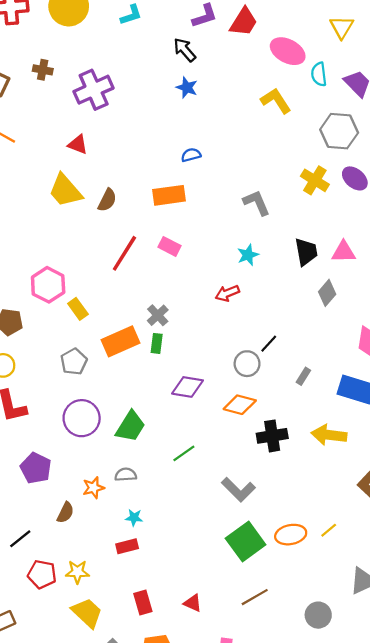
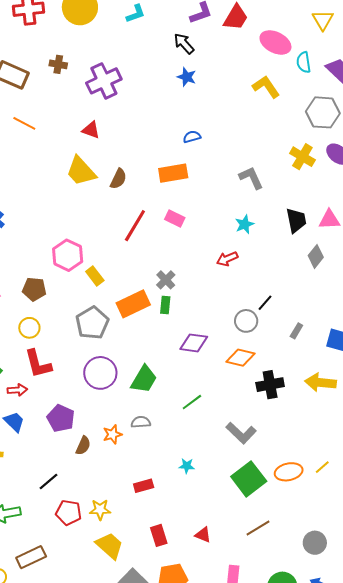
gray pentagon: (74, 362) -> (92, 323), size x1.4
brown semicircle: (65, 513) -> (83, 446), moved
cyan star: (134, 518) -> (187, 466), moved

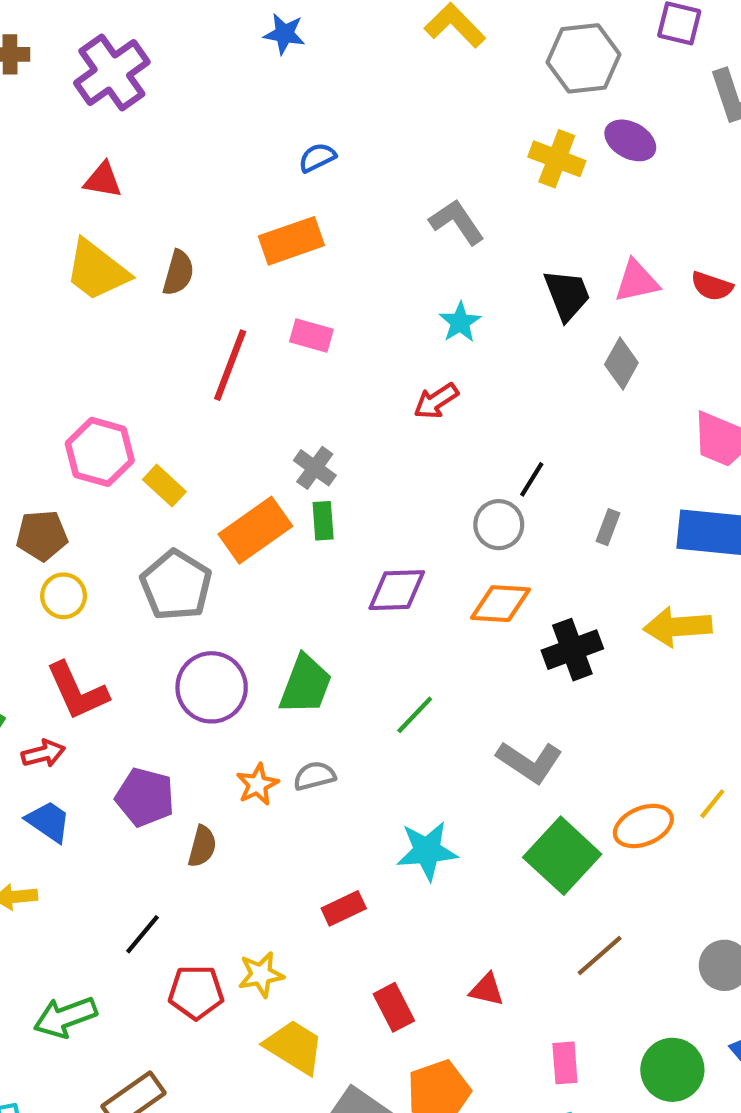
yellow circle: (29, 328) -> (64, 596), moved
orange star: (112, 434) -> (257, 784), moved
cyan star: (187, 466) -> (427, 851), size x1.8

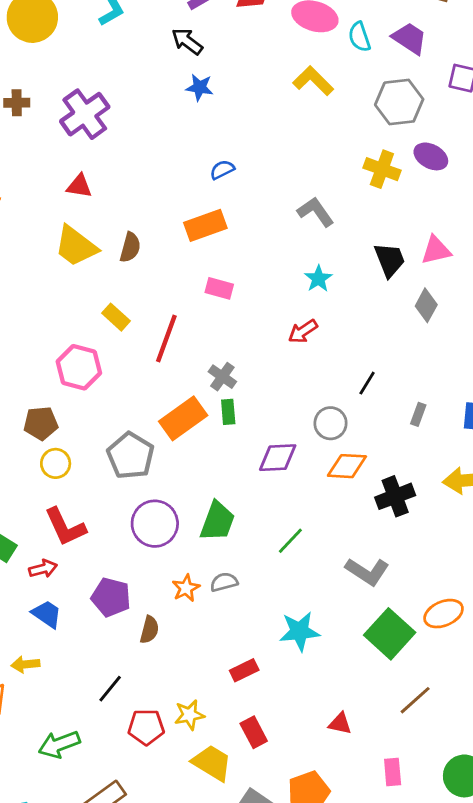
red line: (230, 365) -> (166, 339), moved
yellow rectangle: (164, 486) -> (116, 317), moved
gray circle: (499, 525) -> (330, 423), moved
red rectangle: (394, 1007) -> (254, 732), moved

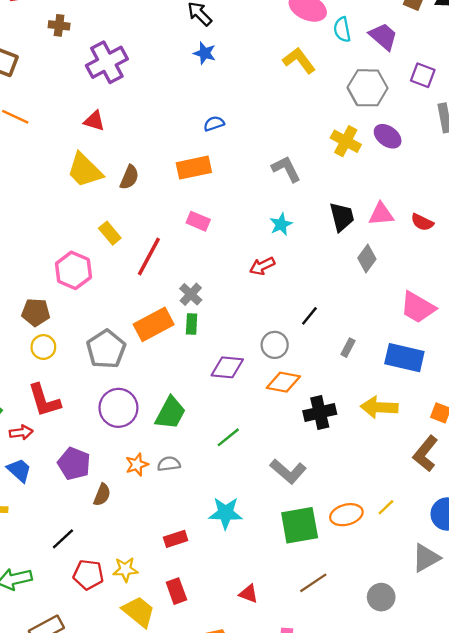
brown cross: (17, 103) -> (59, 25), moved
green square: (390, 634) -> (300, 525), turned 30

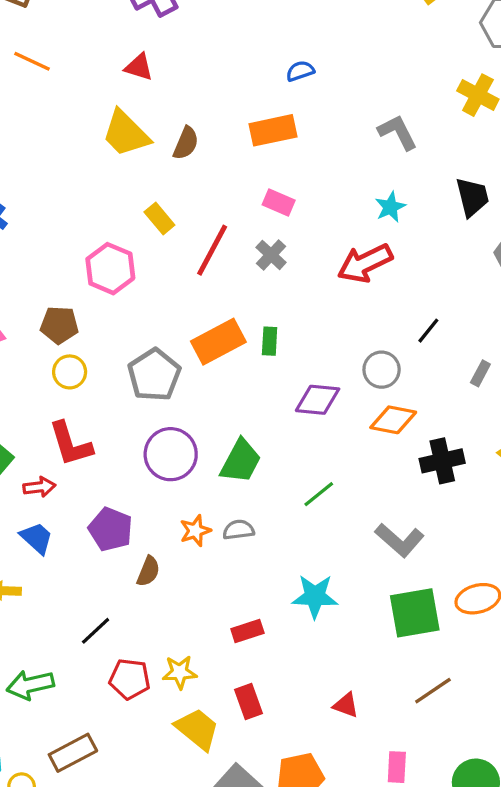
red arrow: (262, 266) -> (365, 263), size x1.6
gray cross: (191, 294) -> (271, 255), moved

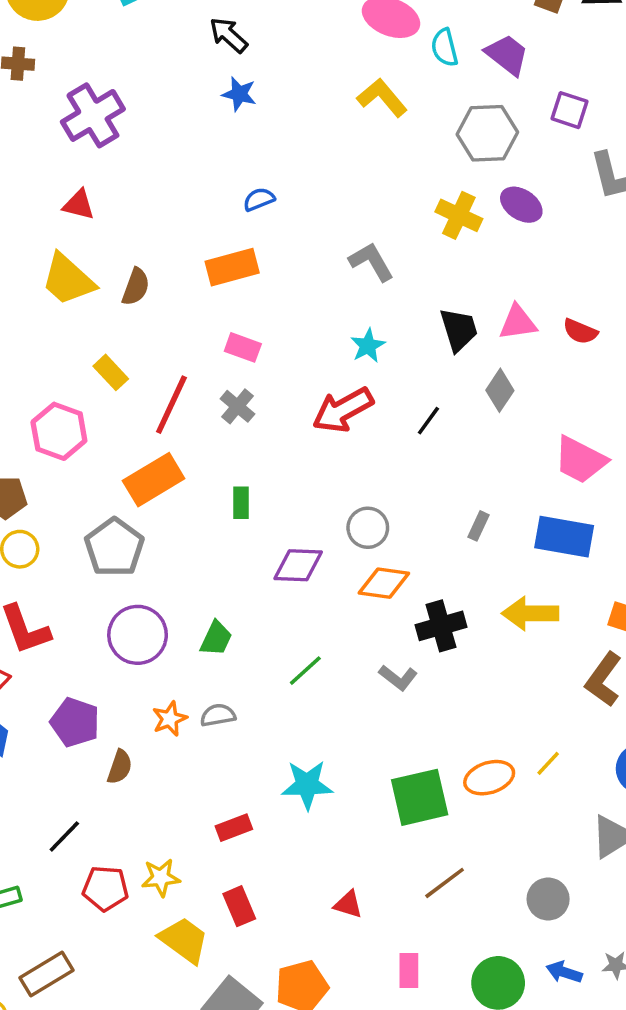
black line: (428, 331) -> (428, 421), moved
orange rectangle: (218, 342) -> (154, 480), moved
green trapezoid: (241, 461) -> (216, 638), size x0.7
gray L-shape: (399, 540) -> (398, 678), moved, size x0.7

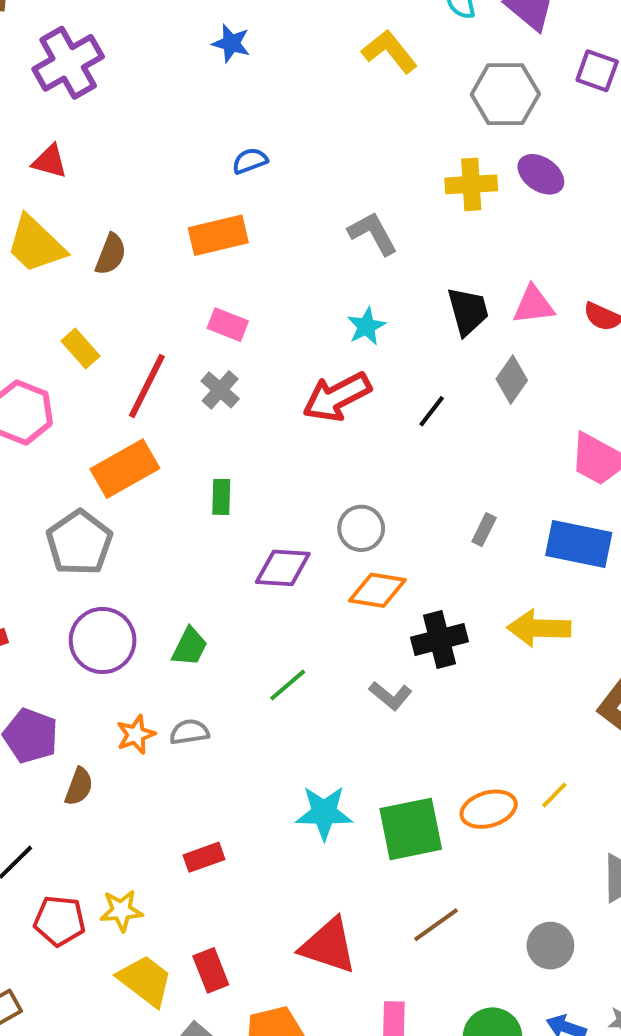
yellow cross: (459, 215) -> (471, 184), turned -30
cyan star: (307, 785) -> (324, 813), moved
red triangle: (348, 904) -> (328, 946), size x1.8
red rectangle: (239, 906) -> (211, 970), moved

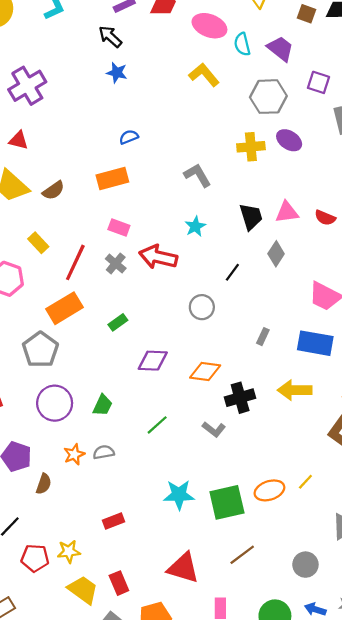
brown semicircle: (111, 254) -> (53, 190), turned 35
red arrow: (337, 397) -> (158, 257), moved, turned 42
green rectangle: (221, 497) -> (118, 322), turned 54
gray circle: (361, 528) -> (202, 307), moved

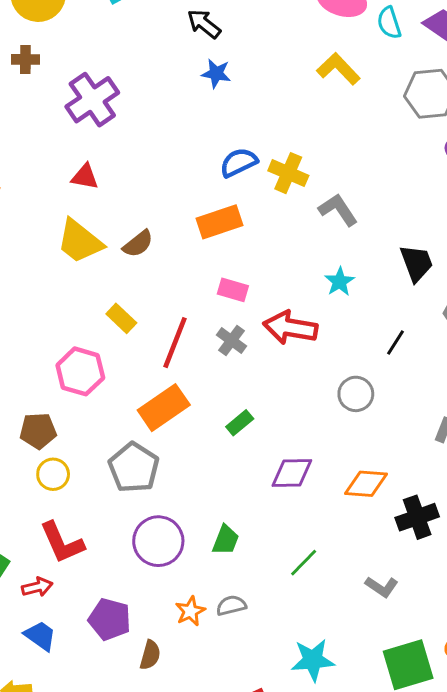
blue semicircle: (129, 137) -> (239, 162), size x1.4
yellow cross: (251, 147) -> (288, 173), moved, turned 32
gray L-shape: (214, 429) -> (382, 587), moved
cyan star: (179, 495) -> (313, 660), moved

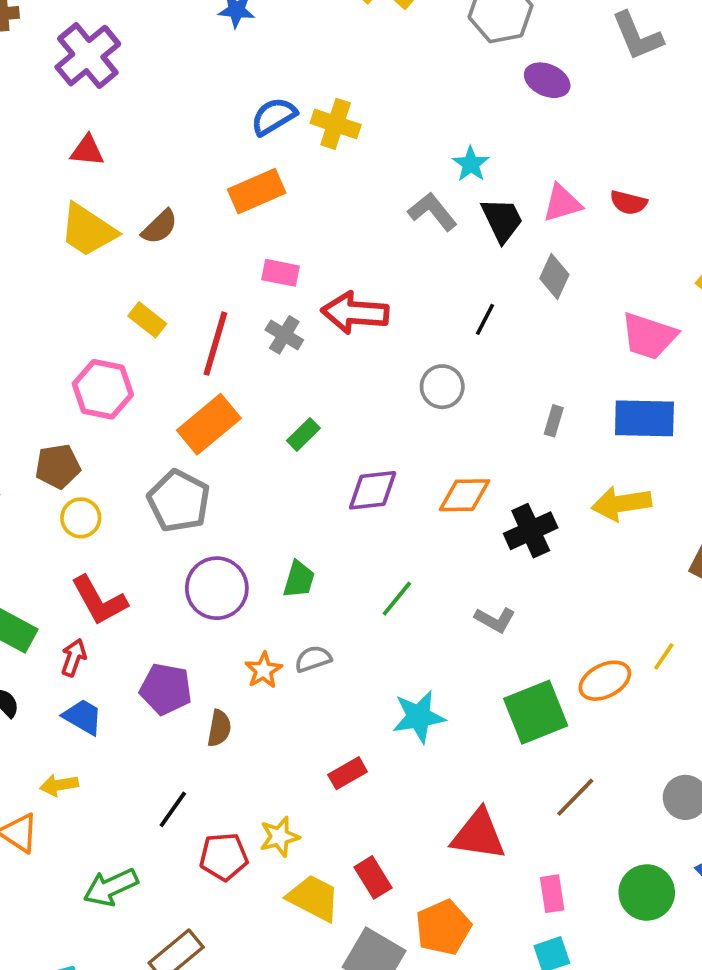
gray L-shape: (338, 210) -> (432, 212), moved
cyan star: (340, 282) -> (471, 164), moved
red arrow: (37, 587) -> (74, 658), turned -52

